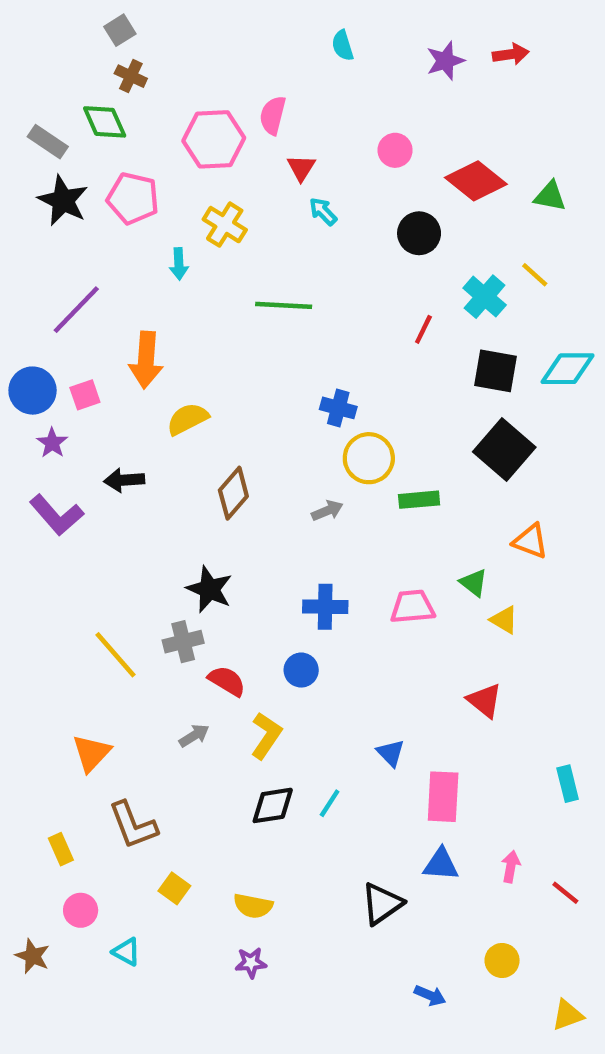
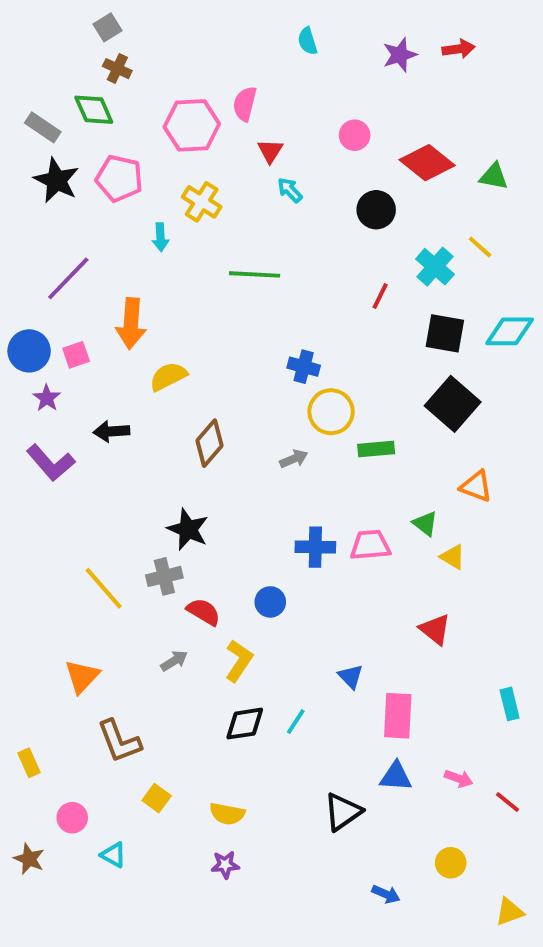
blue cross: (325, 607) -> (315, 547), moved
yellow rectangle: (61, 849) -> (29, 763), moved
pink arrow: (511, 867) -> (459, 778), turned 100

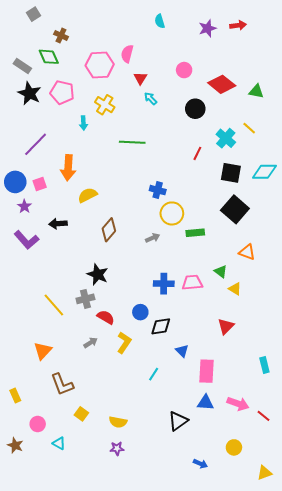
gray square: (107, 27) -> (34, 14), moved
red triangle: (435, 629) -> (226, 326), turned 36
black diamond: (245, 724) -> (161, 326), moved
pink arrow: (459, 778) -> (238, 404), size x1.5

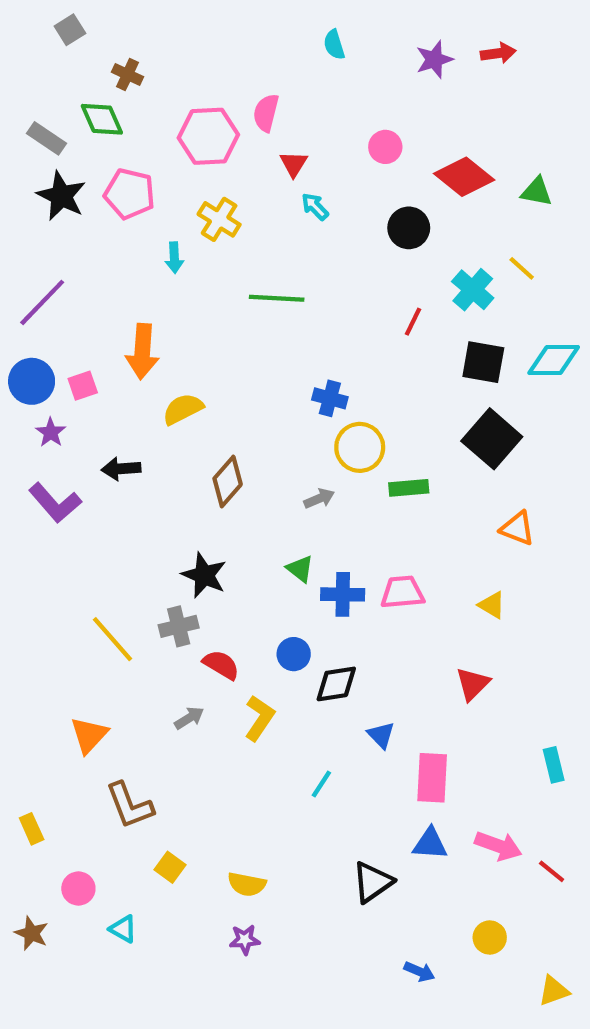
purple line: (36, 144) -> (42, 302), moved
green triangle: (221, 271) -> (300, 569), moved

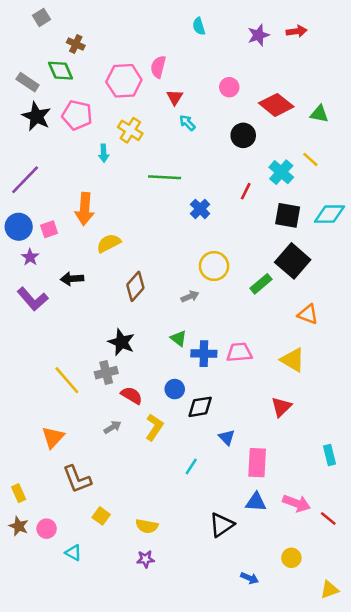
blue cross: (330, 398) -> (200, 209), moved, turned 30
green rectangle: (409, 488) -> (261, 284), moved, turned -35
yellow triangle: (492, 605) -> (293, 360), size x1.5
brown star: (32, 933) -> (19, 526), moved

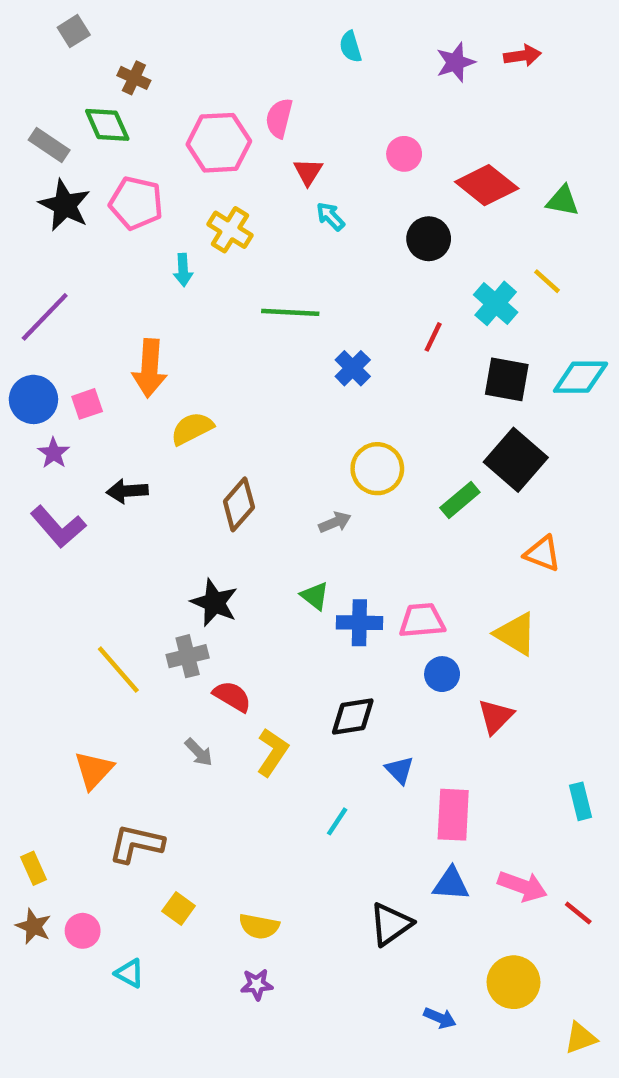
blue circle: (175, 389) -> (442, 674), moved
gray arrow: (113, 427) -> (199, 752), turned 78
brown L-shape: (77, 479) -> (136, 844), turned 124
yellow circle: (291, 558) -> (513, 982), size x1.5

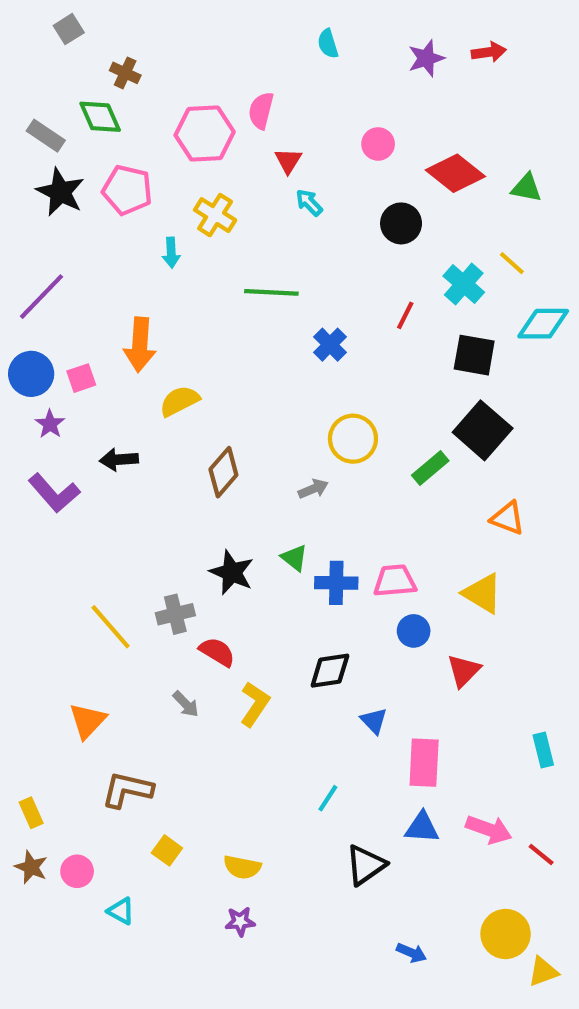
cyan diamond: (580, 377) -> (543, 324), moved
black star: (214, 603) -> (232, 572), moved
cyan line: (337, 821) -> (328, 798), moved
yellow circle: (513, 982) -> (506, 934), moved

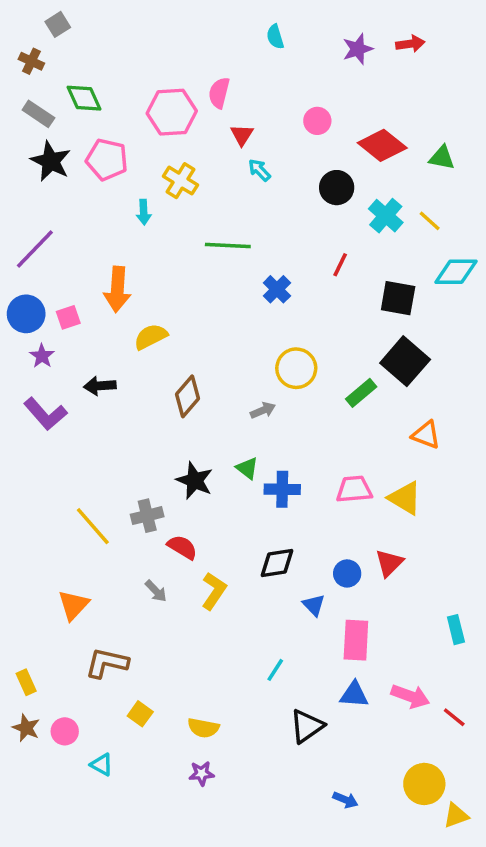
brown cross: (125, 73) -> (31, 61), moved
cyan cross: (464, 284) -> (386, 216), moved
pink trapezoid: (395, 581) -> (354, 489), moved
blue circle: (414, 631) -> (347, 573), moved

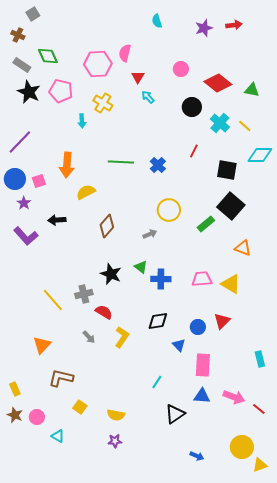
green line: (228, 245) -> (121, 162), moved

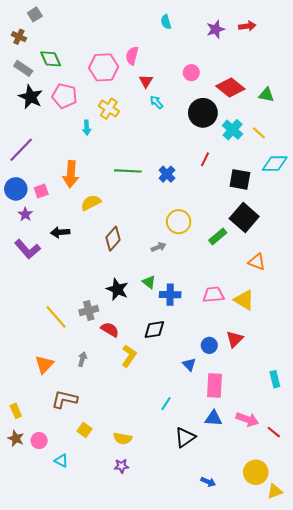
black circle: (192, 107) -> (203, 113), size x1.4
black diamond: (158, 321) -> (154, 330), moved
gray arrow: (89, 337) -> (82, 359), moved, turned -120

